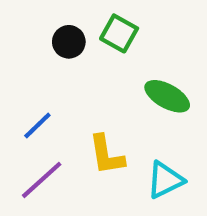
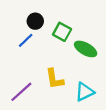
green square: (119, 33) -> (62, 32), moved
blue line: (37, 126) -> (26, 40), moved

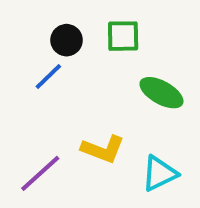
green square: (62, 32) -> (123, 36), moved, turned -30
yellow L-shape: (55, 79) -> (103, 149), turned -60

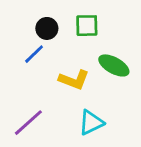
yellow L-shape: (103, 149) -> (74, 80), moved
cyan triangle: (159, 173) -> (91, 123), moved

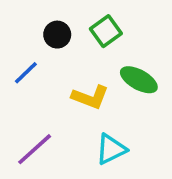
green square: (87, 26) -> (106, 31), turned -35
blue line: (34, 54) -> (26, 73), moved

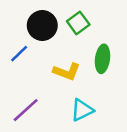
black circle: (57, 35) -> (42, 25), size x1.5
green ellipse: (139, 80) -> (102, 59), turned 68

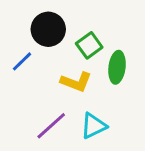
green square: (78, 23) -> (89, 45), moved
purple line: (26, 110) -> (51, 126), moved

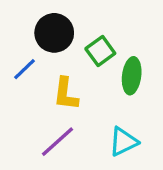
yellow L-shape: (76, 82) -> (66, 94), moved, turned 76
cyan triangle: (94, 126) -> (123, 142), moved

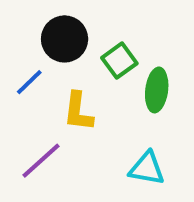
purple line: (57, 142) -> (41, 161), moved
cyan triangle: (123, 142) -> (147, 168), turned 36

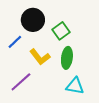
green ellipse: (157, 90) -> (67, 58), moved
yellow L-shape: (78, 112) -> (40, 57), turned -45

